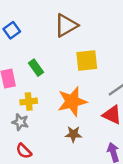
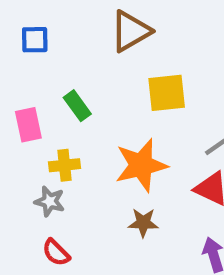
blue square: (12, 30) -> (35, 40), turned 35

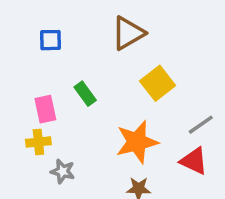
yellow square: (167, 93) -> (158, 83), turned -32
yellow cross: (65, 165) -> (38, 142), moved

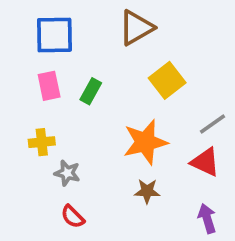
blue square: (51, 40) -> (54, 35), size x1.6
green rectangle: (85, 94) -> (91, 91), turned 65
pink rectangle: (45, 109) -> (49, 86), moved

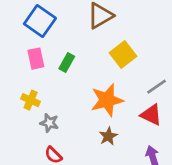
blue square: (54, 35) -> (40, 21), turned 36
yellow cross: (42, 142) -> (31, 100), turned 30
brown star: (147, 191) -> (108, 136), turned -30

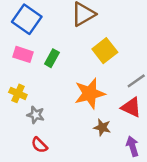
pink rectangle: (36, 59) -> (23, 54), turned -60
brown star: (108, 136) -> (102, 127), moved, turned -30

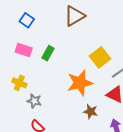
blue square: (27, 19) -> (27, 20), size x0.6
yellow square: (105, 51) -> (100, 57), moved

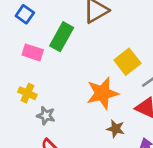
blue square: (27, 20) -> (25, 14), moved
green rectangle: (48, 53) -> (62, 37), moved, size x1.5

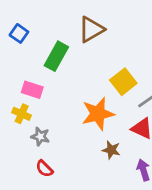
pink rectangle: (33, 52) -> (32, 90), moved

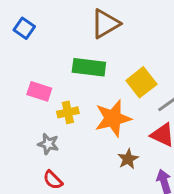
green rectangle: (56, 56) -> (89, 67), moved, turned 68
yellow cross: (22, 114) -> (68, 112), moved, turned -36
brown star: (111, 150) -> (128, 159), turned 30

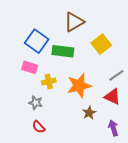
blue square: (24, 28) -> (37, 41), moved, size x1.6
yellow square: (141, 82) -> (101, 44), moved

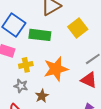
gray star: (36, 103) -> (21, 86), moved
brown star: (89, 113) -> (42, 96), moved

